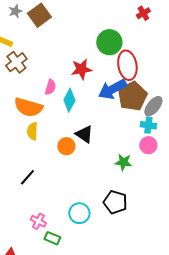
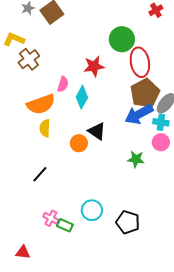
blue arrow: (112, 89) -> (139, 114), moved
orange semicircle: (28, 107) -> (41, 104), turned -36
black pentagon: (115, 202) -> (128, 222), moved
green rectangle: (52, 238) -> (65, 225), moved

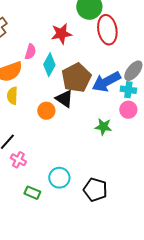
brown pentagon: (145, 93) -> (76, 78), moved
pink cross: (51, 218) -> (18, 160), moved

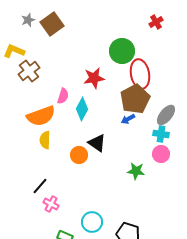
brown pentagon: (76, 78) -> (135, 99), moved
blue arrow: (106, 82) -> (128, 119), moved, size x0.5

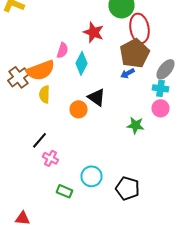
brown cross: (29, 71) -> (18, 77), moved
red star: (94, 78) -> (94, 32), turned 30

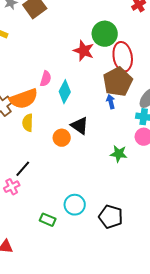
red star: (94, 32) -> (84, 51), moved
blue arrow: (128, 73) -> (111, 102), turned 104
pink cross: (50, 158) -> (12, 187), moved, turned 35

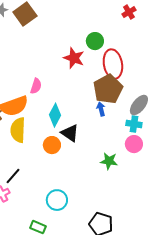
green circle: (105, 34) -> (95, 41), size x0.7
cyan diamond: (65, 92) -> (55, 115), moved
yellow semicircle: (28, 123) -> (18, 130), size x1.4
cyan circle: (75, 205) -> (57, 200), moved

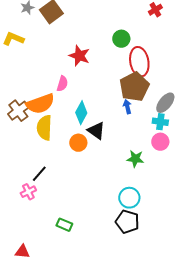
red star: (74, 58) -> (79, 56), moved
cyan circle: (57, 200) -> (129, 198), moved

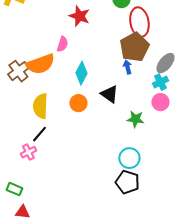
cyan cross: (160, 122) -> (160, 82), turned -35
yellow semicircle: (44, 128) -> (40, 106), moved
black triangle: (96, 131) -> (109, 94), moved
green rectangle: (64, 225) -> (14, 189), moved

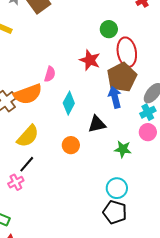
red star: (79, 16) -> (90, 60), moved
blue arrow: (127, 67) -> (115, 97), size x1.5
black triangle: (109, 94) -> (97, 124), turned -48
orange circle: (78, 103) -> (71, 145), moved
yellow semicircle: (40, 106) -> (28, 136), turned -140

